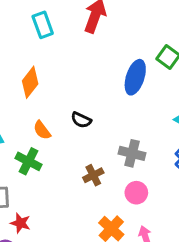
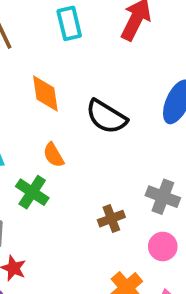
orange diamond: (30, 82) -> (45, 94), turned -52
black semicircle: (81, 120) -> (106, 117), moved, size x1.6

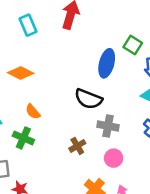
orange diamond: (45, 94) -> (21, 73), turned -45
black semicircle: (106, 117) -> (88, 99), moved

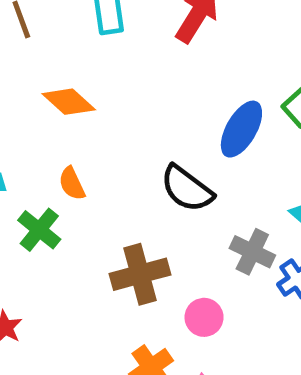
gray cross: (108, 126) -> (252, 252), moved
brown cross: (77, 146) -> (140, 274), size x1.6

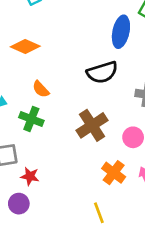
black semicircle: (187, 189) -> (102, 72), turned -36

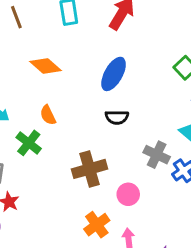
blue ellipse: (121, 32) -> (114, 74), moved
black semicircle: (102, 72) -> (117, 117), size x0.7

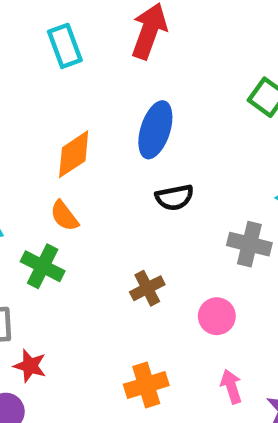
orange diamond: (45, 66) -> (74, 154), moved, turned -64
brown cross: (89, 169) -> (147, 288), size x0.6
orange cross: (97, 225) -> (146, 385), moved, turned 30

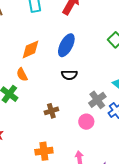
gray cross: (249, 244) -> (97, 100), turned 30
pink circle: (217, 316) -> (86, 122), moved

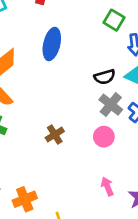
black semicircle: (69, 75) -> (105, 77), moved
orange cross: (44, 151) -> (25, 199), moved

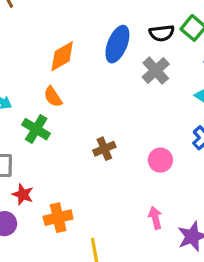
black semicircle: (105, 77) -> (162, 33), moved
gray cross: (111, 105) -> (156, 71), moved

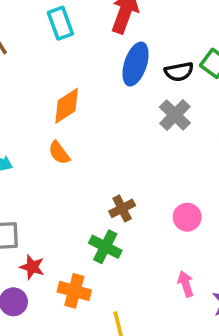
blue ellipse: (117, 44) -> (136, 64), moved
green cross: (36, 129) -> (105, 247), moved
orange cross: (58, 218) -> (74, 291), turned 32

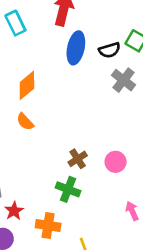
gray cross: (175, 115) -> (123, 80), moved
pink circle: (187, 217) -> (116, 162), moved
red star: (32, 267) -> (14, 211), turned 30

